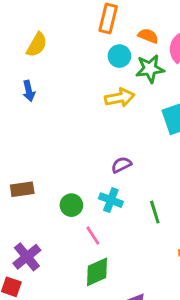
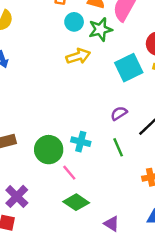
purple semicircle: (121, 165) -> (119, 113), moved
green circle: (71, 205) -> (49, 150), size x1.5
green diamond: (97, 272) -> (76, 202), turned 65

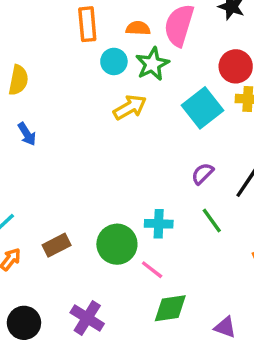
green diamond: (76, 202) -> (170, 308), turned -30

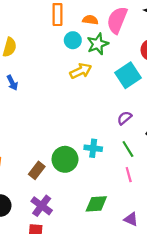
brown rectangle: (57, 245) -> (37, 170), moved, turned -30
pink line: (152, 270) -> (129, 175), moved, turned 32

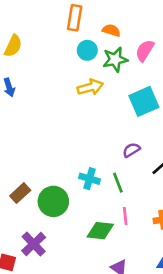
pink semicircle: (117, 20) -> (145, 51), moved, size x0.7
green line: (128, 149) -> (118, 183), moved
green circle: (65, 159) -> (53, 201), moved
green diamond: (96, 204) -> (100, 231), moved
purple cross: (42, 206) -> (34, 244), moved

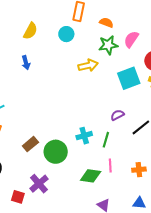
cyan circle: (87, 50) -> (66, 34), moved
cyan cross: (89, 179) -> (84, 136), turned -35
green line: (118, 183) -> (106, 140), turned 35

